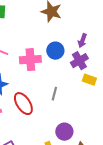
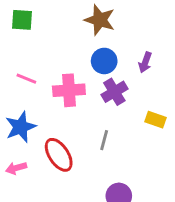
blue circle: (55, 51) -> (104, 61), moved
purple cross: (79, 61) -> (114, 92), moved

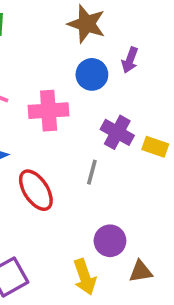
purple arrow: (145, 62) -> (130, 60), moved
purple cross: (114, 92) -> (117, 132), moved, turned -30

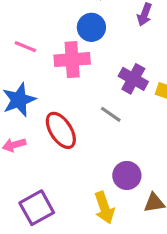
blue circle: (92, 74) -> (91, 27), moved
gray line: (92, 172) -> (111, 114), turned -70

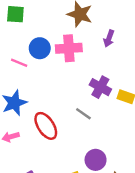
blue circle: (91, 27) -> (40, 48), moved
pink cross: (72, 60) -> (69, 48), moved

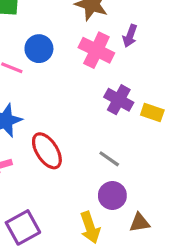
pink cross: (69, 48) -> (96, 50), moved, turned 30
gray line: (83, 114) -> (109, 159), moved

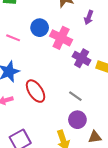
blue circle: (39, 49) -> (40, 28), moved
pink cross: (96, 50) -> (61, 38), moved

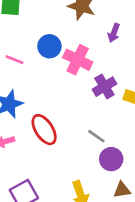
purple cross: (82, 58) -> (104, 87), turned 30
purple circle: (77, 120) -> (111, 159), moved

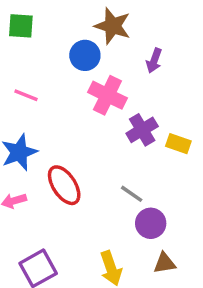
blue circle: (49, 46) -> (85, 55), moved

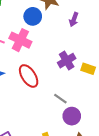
pink cross: (107, 95) -> (20, 40), moved
red ellipse: (64, 185) -> (29, 76), moved

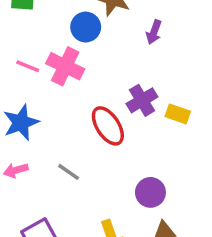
red ellipse: (29, 76) -> (108, 126), moved
gray line: (60, 99) -> (69, 172), moved

